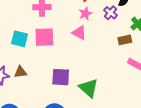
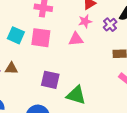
pink triangle: (79, 33) -> (76, 39), turned -42
green triangle: (89, 88) -> (76, 95), turned -35

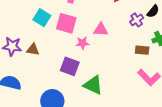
pink star: (85, 21) -> (82, 43), moved

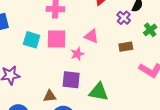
pink triangle: (101, 30) -> (92, 36), turned 35
brown triangle: (33, 50) -> (50, 96), moved
brown rectangle: (142, 50) -> (126, 47), moved

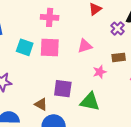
pink triangle: (92, 36) -> (85, 46), turned -42
pink star: (77, 54) -> (100, 72), moved
brown triangle: (50, 96) -> (41, 104), turned 32

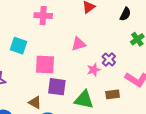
purple cross: (118, 28) -> (109, 60), moved
pink square: (50, 47) -> (45, 65), moved
brown rectangle: (119, 57) -> (113, 94), moved

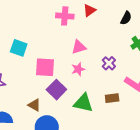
pink cross: (43, 16) -> (65, 16), moved
pink star: (94, 70) -> (78, 69), moved
purple square: (57, 87) -> (56, 90), turned 36

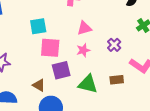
cyan square: (19, 48) -> (38, 26), moved, turned -30
purple square: (56, 90) -> (61, 70), turned 30

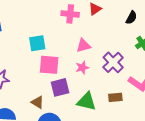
purple cross: (114, 45) -> (113, 62), size x1.5

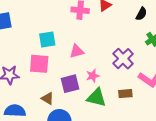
pink triangle: (83, 45) -> (77, 51), moved
pink square: (49, 65) -> (39, 64), moved
pink star: (82, 68) -> (93, 76), moved

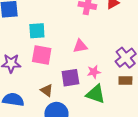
cyan square: (47, 39) -> (37, 31), moved
brown rectangle: (125, 94) -> (125, 81), moved

